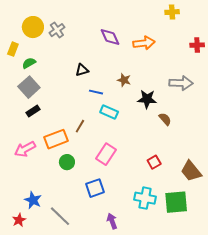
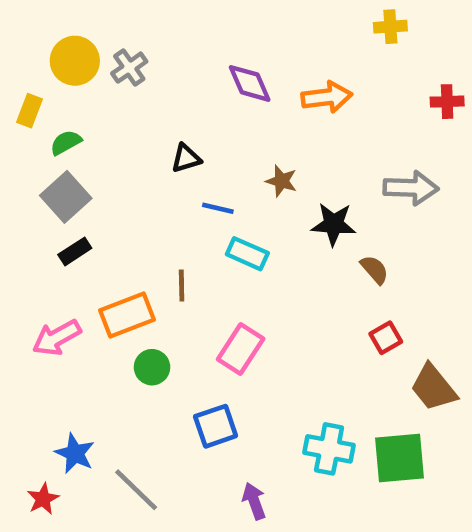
brown line: (80, 126) -> (182, 285), turned -32
red square: (154, 162) -> (386, 338), moved

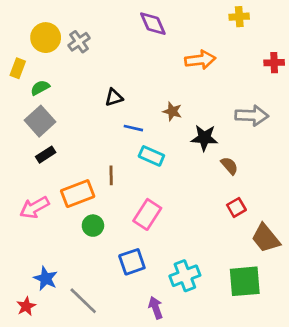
purple diamond: (250, 83) -> (153, 24), moved
cyan cross: (329, 449) -> (185, 276), moved, turned -32

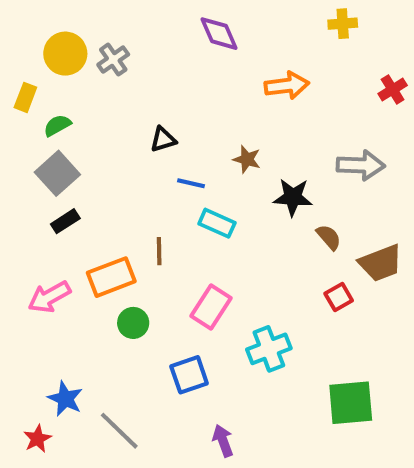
red cross: (274, 63) -> (393, 89), turned -30
brown trapezoid: (266, 238) -> (381, 263), moved, turned -72
cyan cross: (185, 276) -> (269, 349), moved

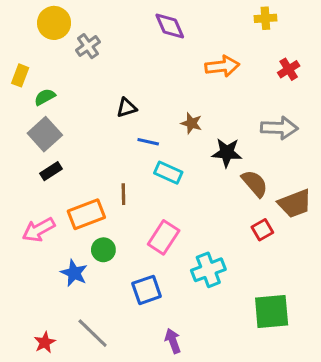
yellow circle: (65, 54) -> (54, 23), moved
red cross: (393, 89) -> (289, 69), moved
brown semicircle: (329, 237) -> (255, 183), size x1.4
blue star: (65, 399) -> (74, 273), moved
red star: (37, 439) -> (45, 342), moved

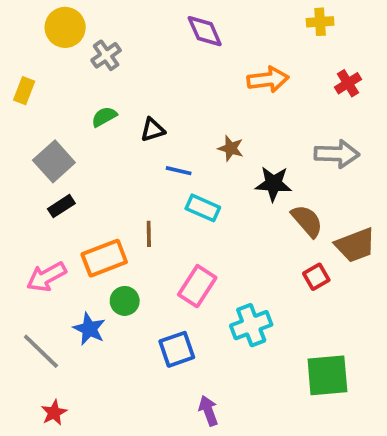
green semicircle: (45, 97) -> (104, 117), moved
gray line: (93, 333) -> (41, 351), moved

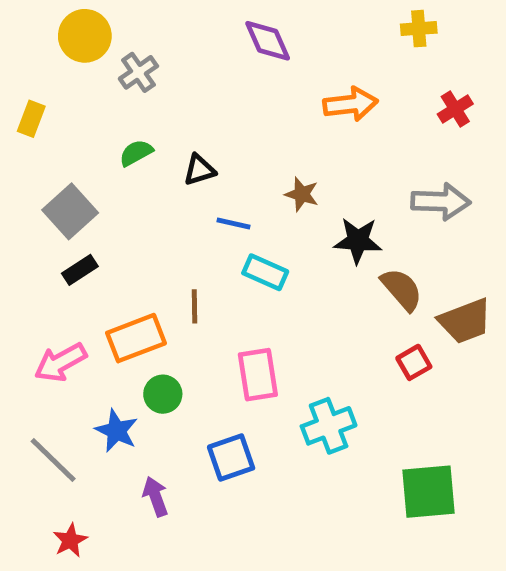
pink rectangle: (197, 286) -> (258, 375), turned -42
purple arrow: (208, 411) -> (156, 496), moved

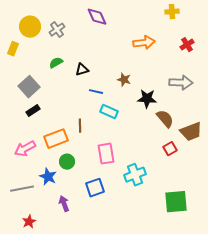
yellow circle: (85, 36) -> (30, 27), moved
purple diamond: (268, 41) -> (97, 17), moved
gray line: (53, 460) -> (22, 189), turned -55

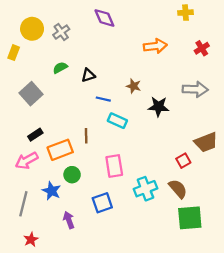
black rectangle: (33, 111) -> (35, 135), moved
brown semicircle: (165, 119) -> (178, 189), moved
gray line: (22, 189) -> (23, 204), turned -65

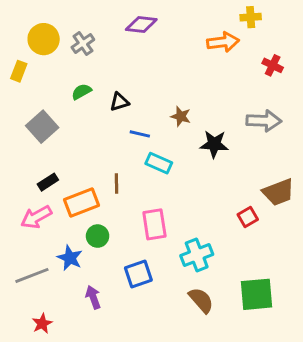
purple diamond: (104, 18) -> (141, 25), turned -60
orange arrow: (155, 46) -> (223, 42), moved
red cross: (202, 48) -> (273, 65), turned -32
brown semicircle: (178, 189) -> (201, 300), moved
gray line: (23, 204) -> (32, 275), turned 55

